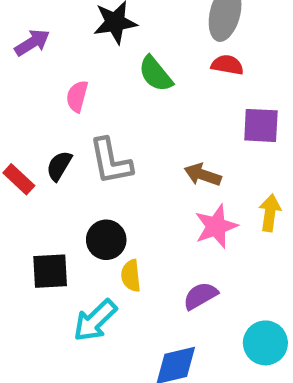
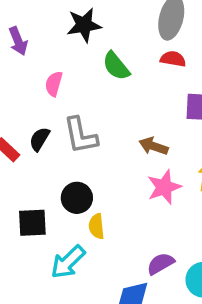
purple arrow: (32, 42) -> (18, 41), turned 100
purple semicircle: (200, 296) -> (161, 264), moved

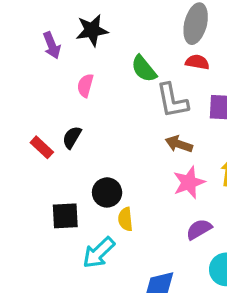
black star: (84, 25) -> (92, 30), moved
gray L-shape: (80, 135) -> (172, 101), moved
purple semicircle: (161, 264) -> (199, 229), moved

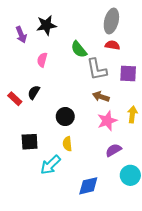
black circle: (107, 192) -> (65, 117), moved

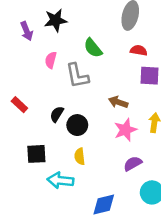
red semicircle: (112, 45) -> (139, 50), moved
gray L-shape: (97, 69) -> (77, 76), moved
black semicircle: (34, 92) -> (57, 114), moved
cyan arrow: (51, 165) -> (60, 180), turned 50

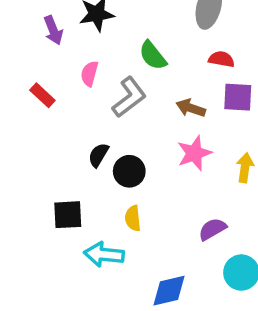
gray L-shape: (77, 76) -> (129, 97), turned -116
brown arrow: (118, 102) -> (191, 108), moved
red rectangle: (19, 105) -> (42, 95), moved
pink star: (125, 130) -> (194, 153), moved

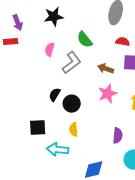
purple arrow: (53, 30) -> (18, 23), moved
red rectangle: (42, 95) -> (11, 42), moved, turned -48
purple semicircle: (212, 229) -> (118, 136), turned 126

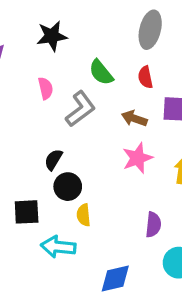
red semicircle: (123, 42) -> (145, 77), moved, turned -112
pink semicircle: (50, 50) -> (46, 88), turned 152
black circle: (72, 104) -> (68, 187), moved

